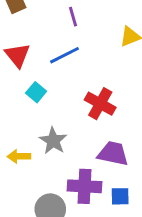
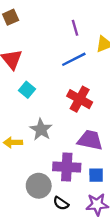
purple line: (73, 17) -> (75, 28), moved
blue line: (65, 55) -> (74, 59), moved

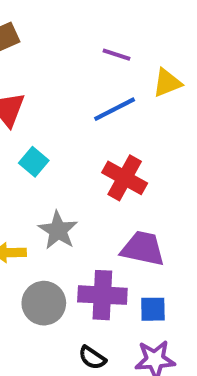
purple line: (75, 28) -> (117, 55), turned -56
gray circle: (39, 186) -> (44, 303), moved

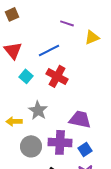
blue line: (115, 109) -> (49, 50), moved
red cross: (125, 178) -> (57, 76), moved
blue square: (153, 309) -> (85, 149), turned -32

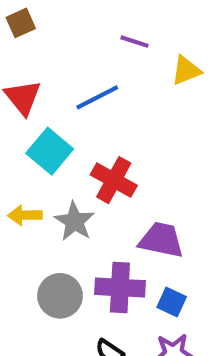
cyan square: (26, 76) -> (50, 151), size x1.5
red cross: (57, 76) -> (114, 180), moved
yellow arrow: (14, 121) -> (25, 215), moved
blue square: (85, 149) -> (172, 302), turned -32

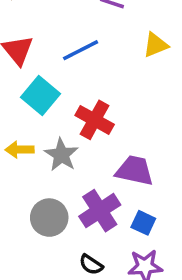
yellow triangle: (186, 70) -> (156, 45), moved
purple cross: (120, 288) -> (100, 211), turned -36

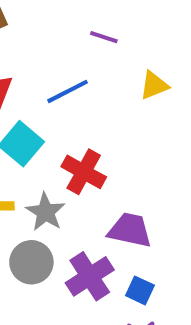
gray circle: (49, 218) -> (31, 262), moved

